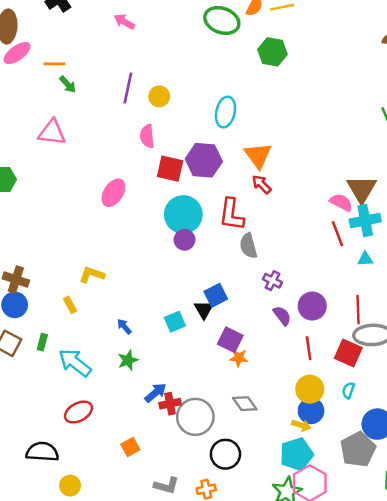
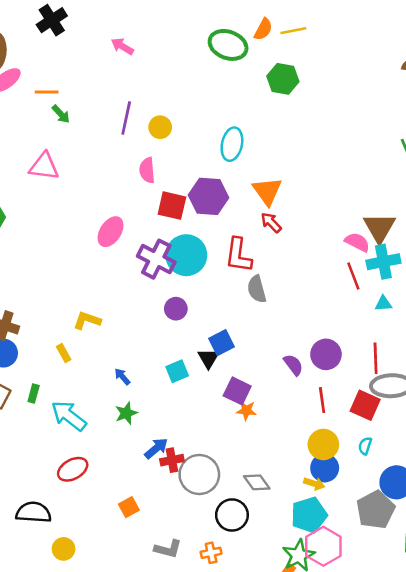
purple circle: (185, 240) -> (176, 309), moved
purple cross: (272, 281) -> (156, 259), moved, size x1.8
gray diamond: (245, 404) -> (257, 482), moved

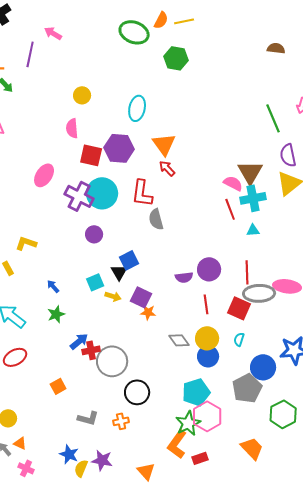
purple line: (126, 118) -> (30, 54), moved
purple semicircle: (293, 365) -> (184, 277), turned 120
gray diamond: (257, 482) -> (179, 340), moved
yellow arrow: (314, 484) -> (113, 296), moved

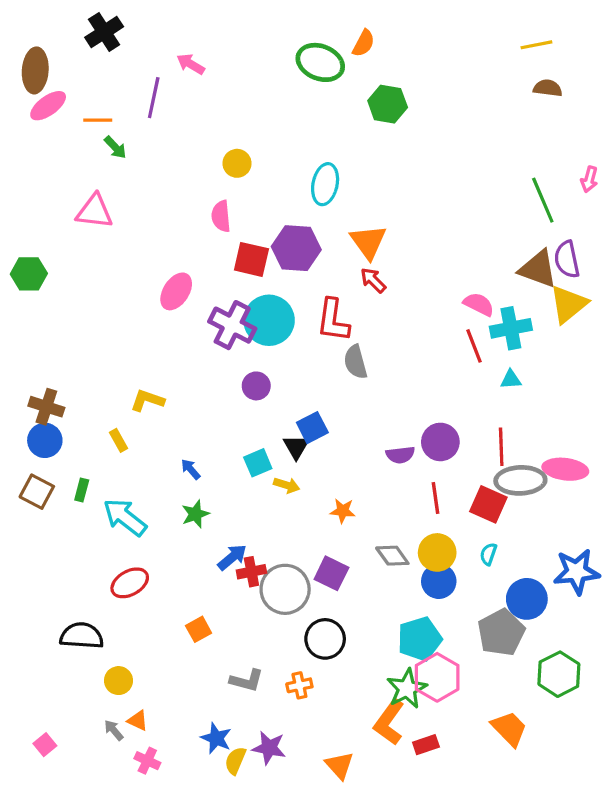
yellow line: (184, 21) -> (536, 45), moved
brown triangle: (250, 172) -> (538, 269), moved, turned -40
purple square: (141, 297) -> (331, 573), moved

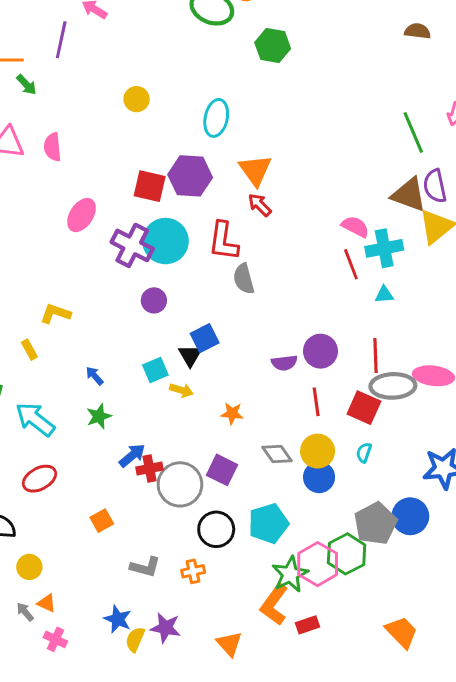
pink semicircle: (221, 216) -> (53, 147), moved
blue circle: (527, 599) -> (410, 516), moved
cyan pentagon: (420, 639) -> (268, 524), moved
green hexagon: (559, 674) -> (347, 554), moved
orange trapezoid: (509, 729) -> (402, 632), moved

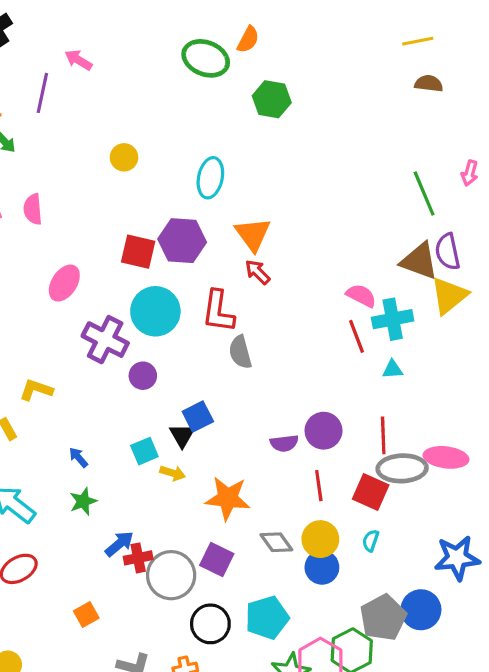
purple cross: (132, 245) -> (105, 340), moved
orange star: (232, 413) -> (228, 498), size x1.8

